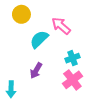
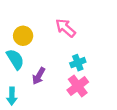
yellow circle: (21, 14) -> (23, 36), moved
cyan semicircle: (39, 39) -> (15, 59), moved, turned 102

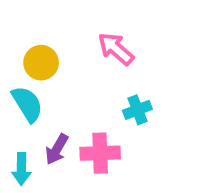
purple arrow: (39, 76) -> (57, 149), moved
pink cross: (78, 86) -> (100, 153), moved, turned 35

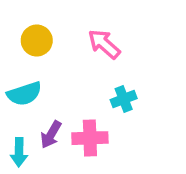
yellow circle: (41, 63) -> (37, 41), moved
cyan semicircle: (27, 104) -> (24, 94), turned 104

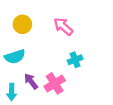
purple arrow: (51, 134) -> (31, 81), turned 112
pink cross: (90, 138) -> (55, 83), turned -30

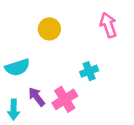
yellow circle: (22, 24) -> (49, 29), moved
pink arrow: (63, 26) -> (108, 25), moved, turned 30

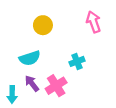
cyan semicircle: (17, 67) -> (30, 58), moved

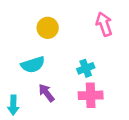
purple arrow: (32, 83) -> (46, 93), moved
pink cross: (56, 86) -> (91, 95), moved, turned 30

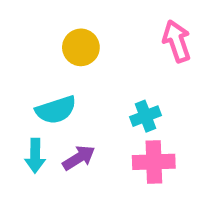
purple arrow: (46, 93) -> (79, 158), turned 96
cyan arrow: (13, 105) -> (35, 156), moved

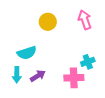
yellow circle: (81, 47) -> (48, 22), moved
cyan cross: (145, 116) -> (88, 62), moved

